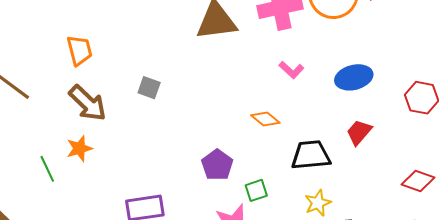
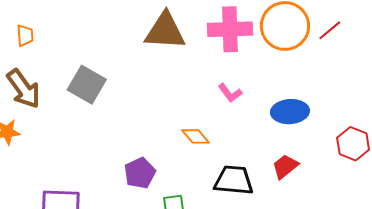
orange trapezoid: (79, 50) -> (25, 35), size x0.7
gray square: (149, 88) -> (87, 85), size x1.6

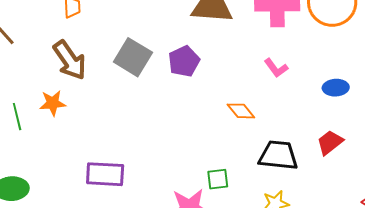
blue ellipse: (290, 112) -> (336, 88), size x0.7
purple pentagon: (140, 173) -> (184, 61), moved

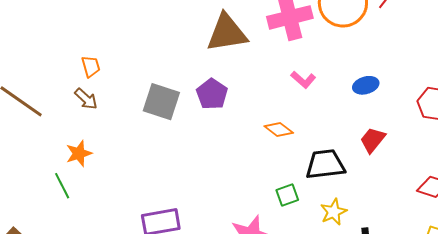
brown arrow: (70, 60) -> (86, 99), moved, size x0.6
orange star: (53, 103) -> (79, 153), moved
green square: (218, 179) -> (287, 195), moved

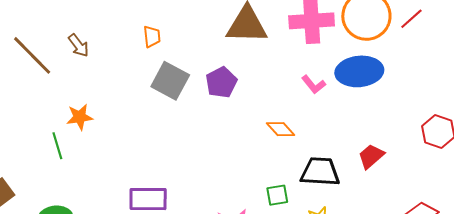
orange trapezoid: (91, 66) -> (152, 36), moved
blue ellipse: (366, 85) -> (359, 71), moved, size x1.8
brown arrow: (86, 99) -> (78, 45), moved

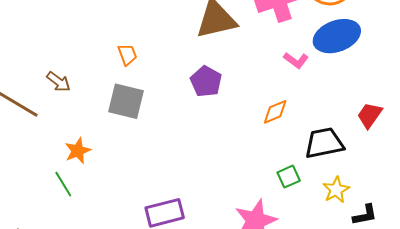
gray square: (170, 81) -> (126, 101), moved
orange diamond: (281, 129) -> (275, 112), turned -56

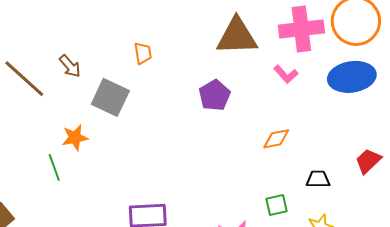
pink L-shape: (296, 60) -> (286, 74), moved
gray square: (126, 101) -> (110, 97), moved
black trapezoid: (324, 143) -> (318, 179), size x0.6

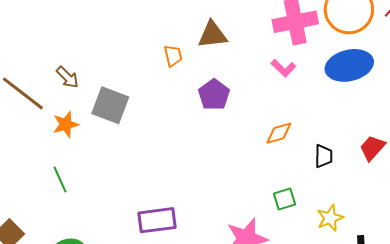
brown triangle: (237, 36) -> (212, 35), moved, size x0.7
orange trapezoid: (143, 53) -> (173, 56), moved
orange star: (75, 138) -> (66, 124), moved
black trapezoid: (318, 179) -> (323, 156), moved, turned 95

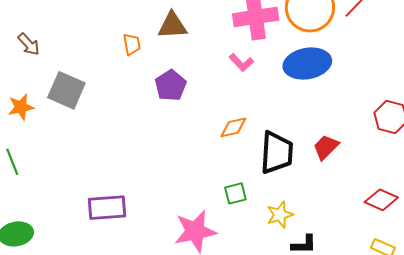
brown arrow: (67, 77) -> (29, 44), moved
black trapezoid: (323, 156) -> (277, 153), size x1.8

